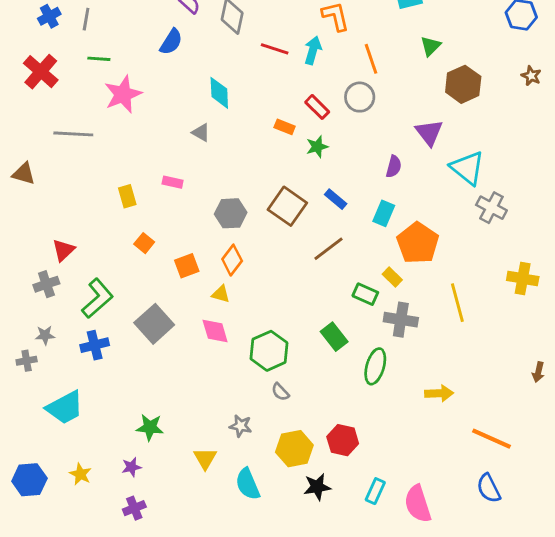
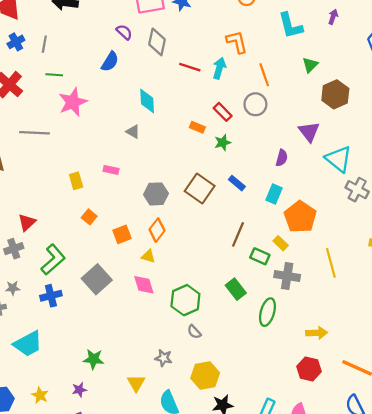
brown line: (328, 249) -> (238, 234), moved, turned -30
red hexagon: (343, 440) -> (309, 369), moved

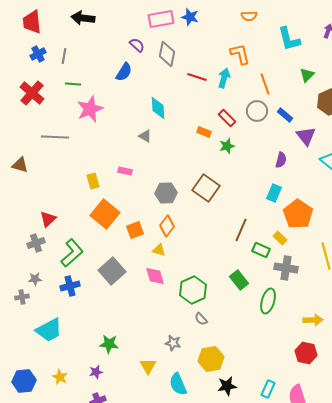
blue rectangle: (237, 183) -> (285, 115), moved
orange square: (89, 217) -> (105, 214), size x2.0

